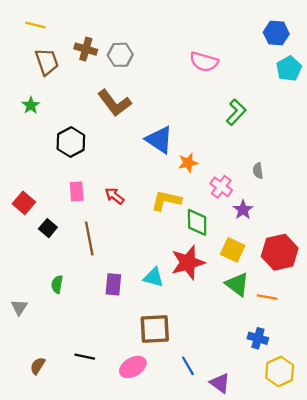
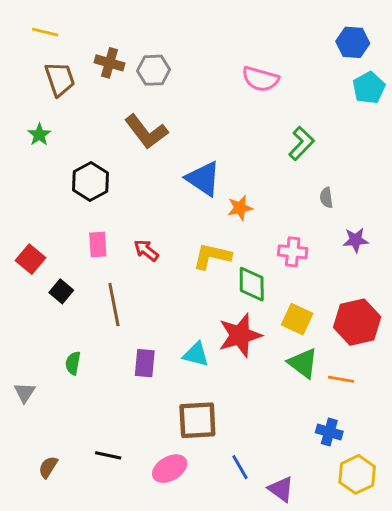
gray semicircle: (258, 171) -> (326, 198), moved
pink cross: (221, 187) -> (293, 252), moved, turned -30
purple star: (243, 210) -> (356, 240), moved, turned 30

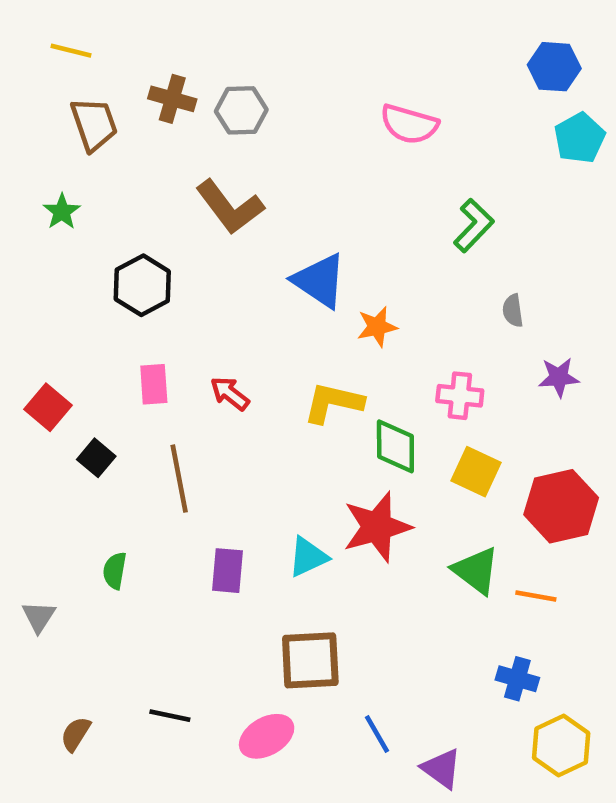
yellow square: (297, 319) -> (476, 472), moved
cyan triangle: (196, 354) -> (308, 557), turned -40

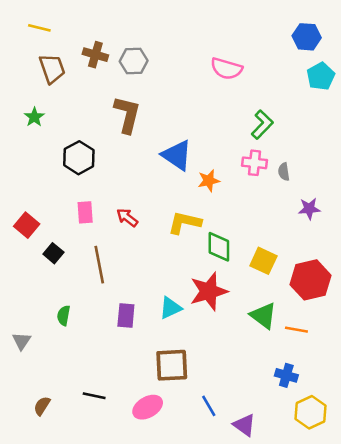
brown L-shape: (230, 207) -> (127, 114), turned -129
pink cross: (460, 396) -> (254, 163), moved

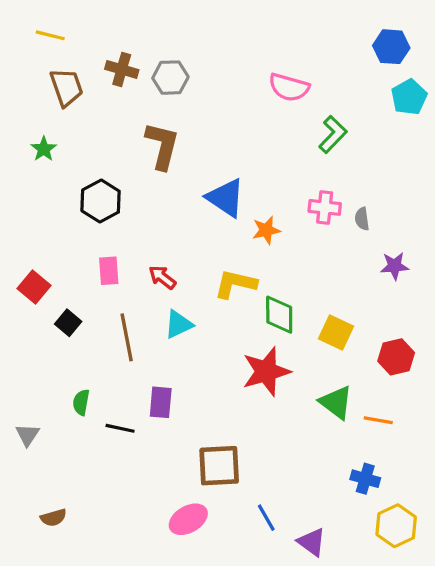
green L-shape: (262, 125) -> (333, 134), moved
red hexagon: (310, 280) -> (396, 357), size x0.7
cyan triangle: (170, 308) -> (179, 324), moved
black line: (94, 396) -> (120, 428), moved
brown semicircle: (42, 406) -> (53, 518), turned -138

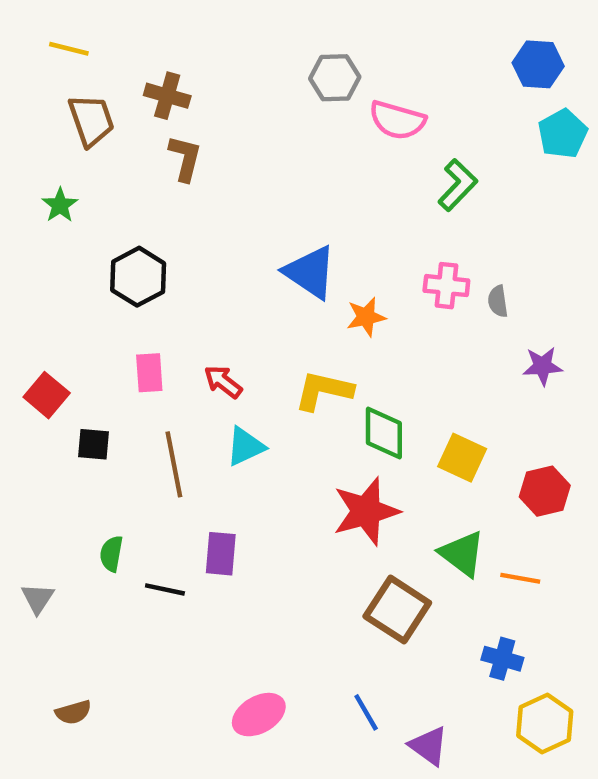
gray hexagon: (170, 78) -> (335, 78), moved
brown L-shape: (162, 146) -> (185, 158), moved, size x0.7
black square: (68, 323) -> (93, 444), turned -35
brown square: (219, 466) -> (397, 610), moved, turned 36

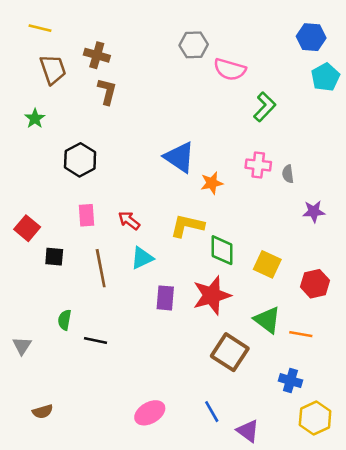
purple rectangle: (221, 554) -> (165, 298), moved

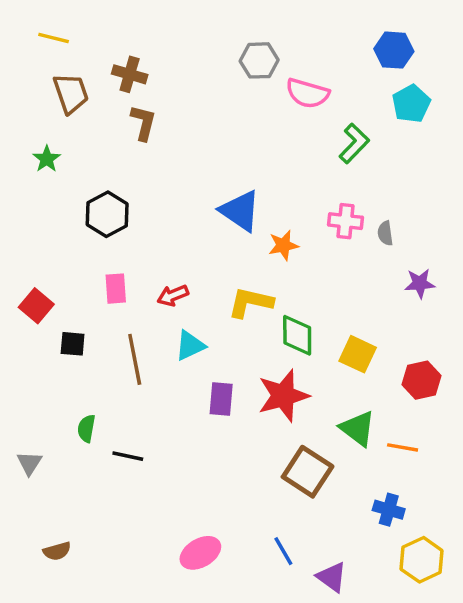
blue hexagon: (311, 37) -> (394, 50), moved
cyan pentagon: (325, 77) -> (411, 104), moved
red arrow: (129, 220) -> (173, 295), turned -60

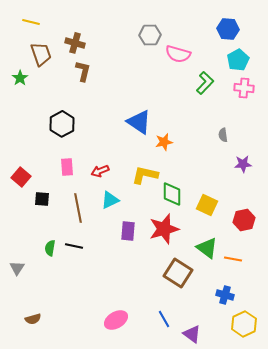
green star: (47, 159) -> (20, 78), moved
pink cross: (346, 221) -> (244, 88), moved
black line: (128, 456) -> (74, 246), moved

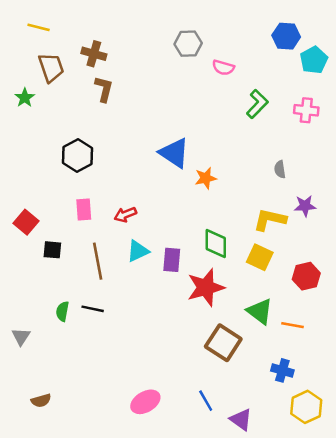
pink semicircle: (178, 54) -> (223, 68), size x0.7
cyan pentagon: (238, 60) -> (314, 60), moved
yellow L-shape: (145, 175) -> (270, 220), moved
purple rectangle: (128, 231) -> (172, 260), moved

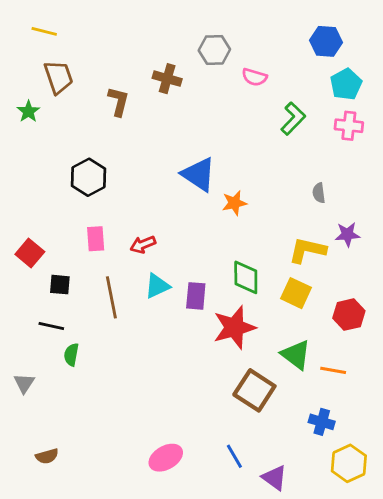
brown cross: (94, 54) -> (167, 79), moved
cyan pentagon: (314, 60) -> (346, 84), moved
black line: (93, 309) -> (51, 326), moved

